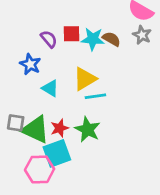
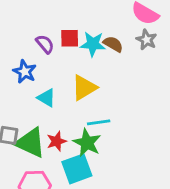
cyan line: (95, 96) -> (99, 122), moved
cyan square: (57, 153) -> (77, 169), moved

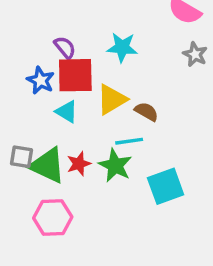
red square: (70, 38) -> (75, 75), moved, size x1.6
gray star: (147, 40) -> (195, 54), moved
brown semicircle: (113, 44) -> (146, 112), moved
cyan square: (77, 169) -> (166, 186), moved

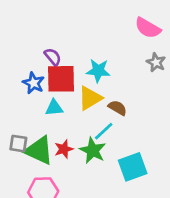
cyan star: (122, 47) -> (98, 71), moved
cyan triangle: (67, 112) -> (54, 108), turned -36
cyan line: (129, 141) -> (104, 131), turned -35

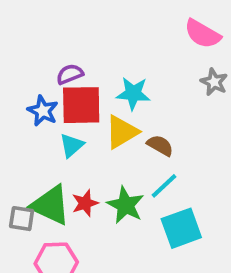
purple semicircle: (53, 57) -> (70, 74), turned -72
cyan triangle: (54, 108) -> (72, 145), turned -36
cyan line: (104, 131) -> (164, 186), moved
gray square: (18, 144) -> (22, 219), moved

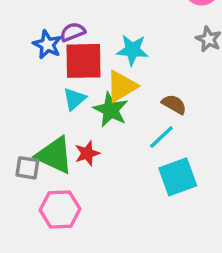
blue star: (43, 111) -> (47, 45), moved
brown semicircle: (160, 145) -> (174, 104), moved
green star: (126, 205) -> (111, 110), moved

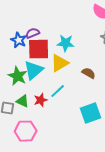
cyan triangle: (74, 99) -> (34, 70), size x1.5
green star: (111, 110) -> (18, 76), moved
cyan line: (161, 137) -> (58, 91), moved
green triangle: (55, 155) -> (23, 101), size x0.6

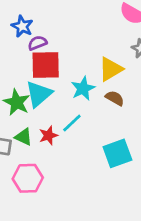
blue star: (19, 40) -> (22, 26), moved
cyan star: (66, 43) -> (83, 88), moved, turned -30
yellow triangle: (60, 63) -> (111, 69), moved

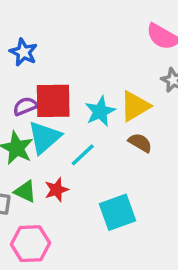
purple semicircle: (37, 43) -> (25, 106), moved
cyan star: (83, 88) -> (100, 111), moved
cyan line: (72, 123) -> (83, 155), moved
cyan square: (117, 153) -> (117, 212), moved

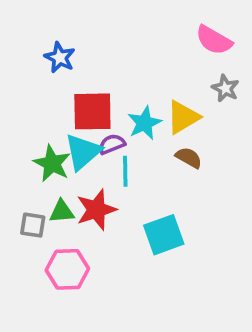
purple semicircle: (25, 106) -> (112, 144), moved
cyan line: (83, 155) -> (125, 171), turned -48
red star: (57, 190) -> (96, 210), size x1.5
green triangle: (25, 191) -> (62, 212), turned -30

